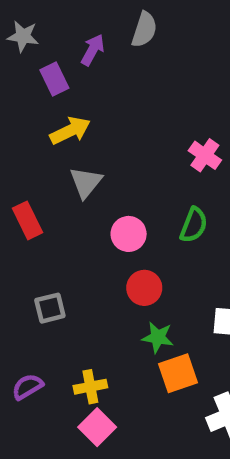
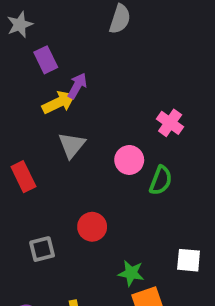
gray star: (23, 36) -> (20, 25), turned -30
purple arrow: (93, 50) -> (77, 86), moved
pink circle: (129, 234) -> (129, 160), moved
red circle: (144, 288) -> (92, 227), moved

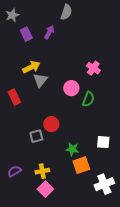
purple arrow: (77, 86) -> (49, 32), moved
yellow arrow: (59, 102) -> (31, 67), moved
gray square: (42, 249) -> (36, 136), moved

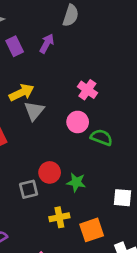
pink cross: (93, 68) -> (87, 90), moved
green semicircle: (88, 99) -> (101, 137), turned -91
green star: (72, 149) -> (76, 182), moved
yellow cross: (42, 171) -> (59, 217), moved

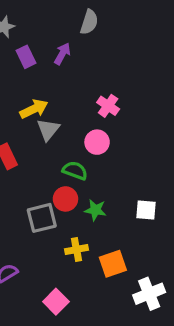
green semicircle: (101, 137) -> (75, 171), moved
gray square: (29, 189) -> (42, 218), size x1.4
white square: (122, 198) -> (146, 210), moved

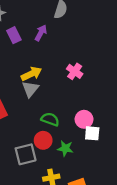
yellow arrow: (34, 109) -> (31, 74), moved
pink circle: (97, 142) -> (84, 119), moved
white square: (146, 210) -> (92, 133), moved

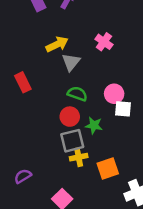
gray triangle: (30, 89) -> (71, 62), moved
gray square: (26, 154) -> (72, 141), moved

